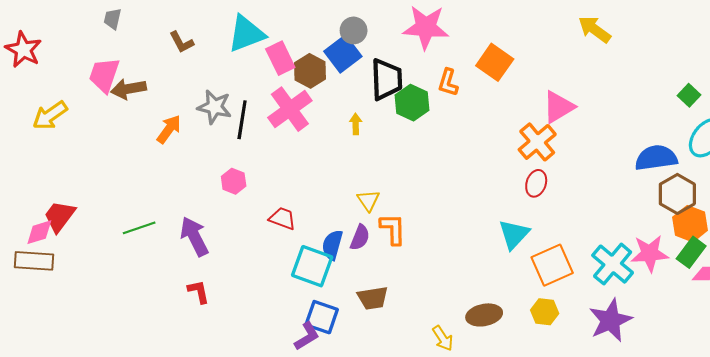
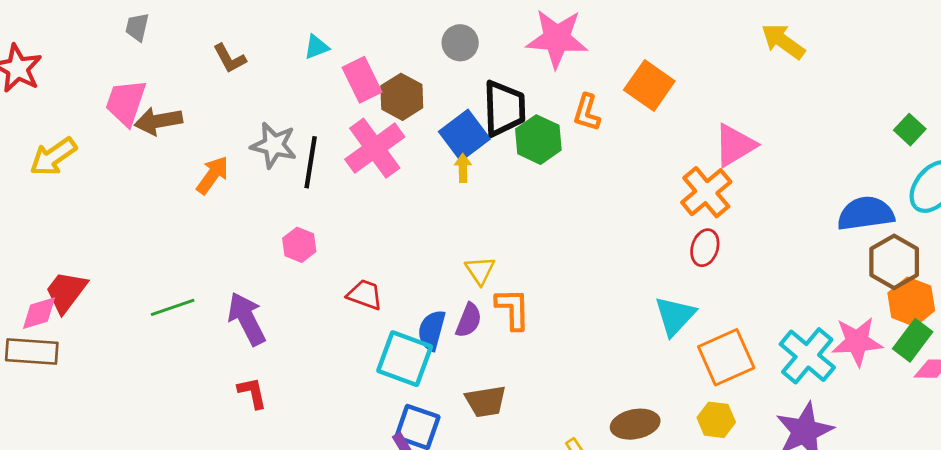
cyan triangle: (246, 34) -> (316, 47), size x0.5
blue square: (343, 54) -> (464, 135), moved

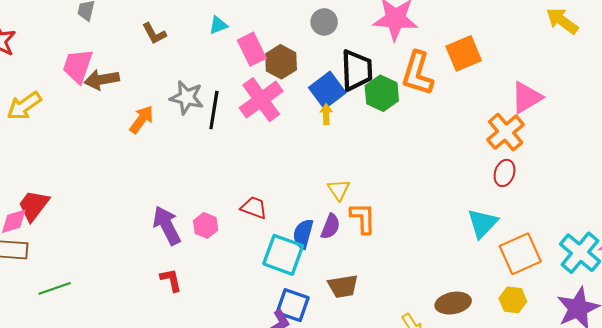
orange square: (649, 85) -> (464, 53), turned 32
orange L-shape: (587, 112) -> (417, 73), size x1.6
pink hexagon: (299, 245) -> (206, 225), moved
green line: (173, 307) -> (55, 288), moved

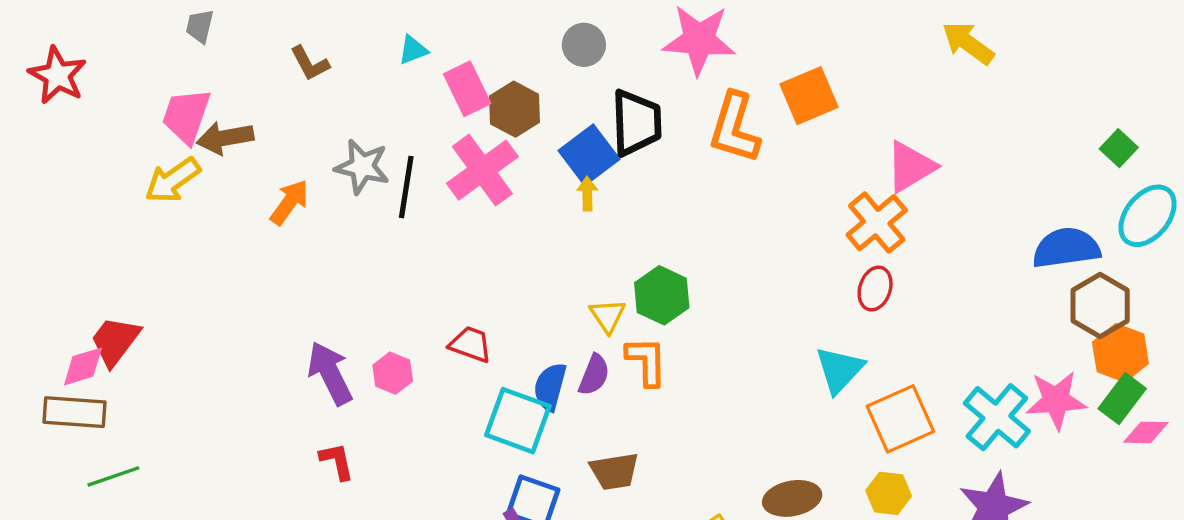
green hexagon: (382, 93) -> (662, 295), moved
yellow arrow: (24, 106) -> (173, 180), moved
green line: (55, 288) -> (113, 476), moved

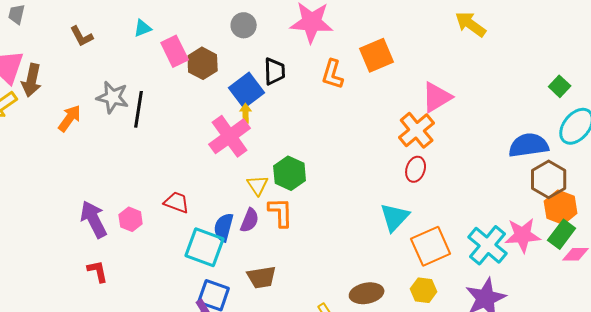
black trapezoid: (636, 123) -> (275, 71), size x0.7
orange L-shape: (735, 128) -> (333, 74), size x0.7
brown arrow: (225, 138) -> (32, 80), turned -68
pink cross: (482, 170) -> (230, 136), moved

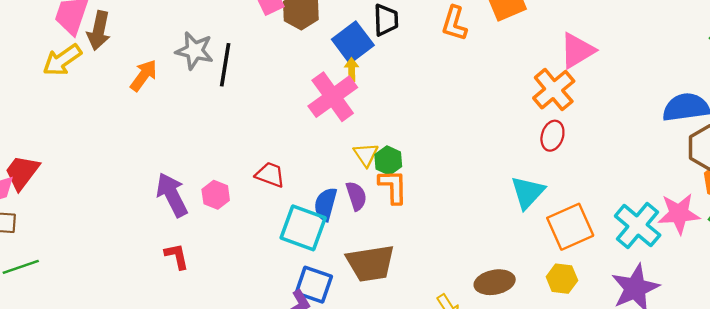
green hexagon: (290, 173) -> (388, 161), moved, size x0.7
purple semicircle: (250, 220) -> (356, 196), turned -40
brown trapezoid: (262, 277) -> (371, 263), size x1.4

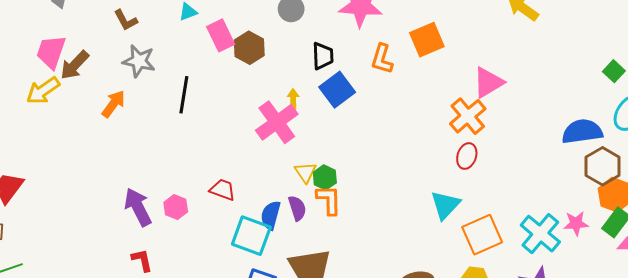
brown arrow: (99, 31) -> (75, 65), turned 32
blue square: (353, 42) -> (337, 90), moved
gray star: (194, 51) -> (139, 61), moved
pink star: (679, 214) -> (576, 223), size x0.7

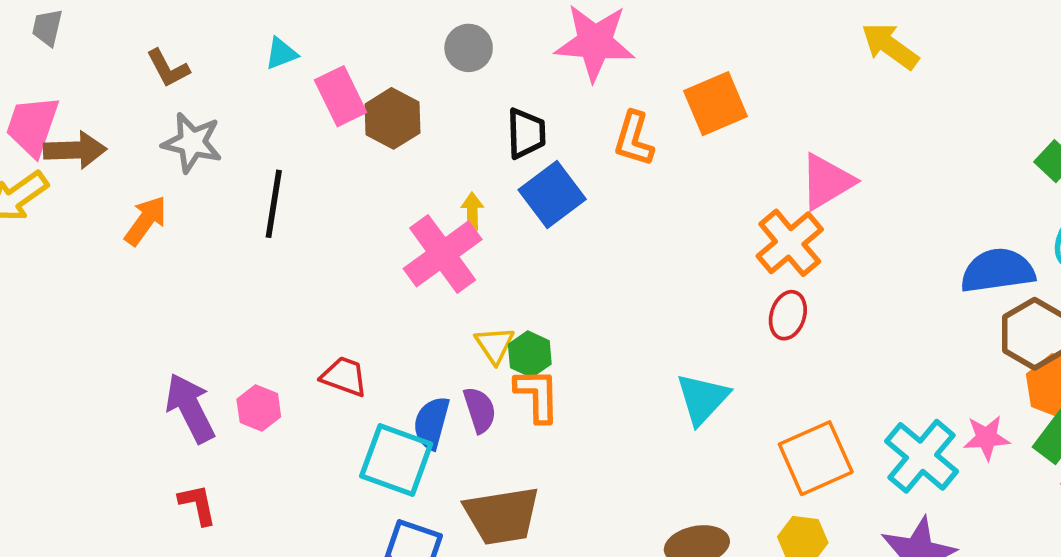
brown arrow: (75, 65) -> (75, 150), turned -136
cyan triangle: (445, 205) -> (702, 399), moved

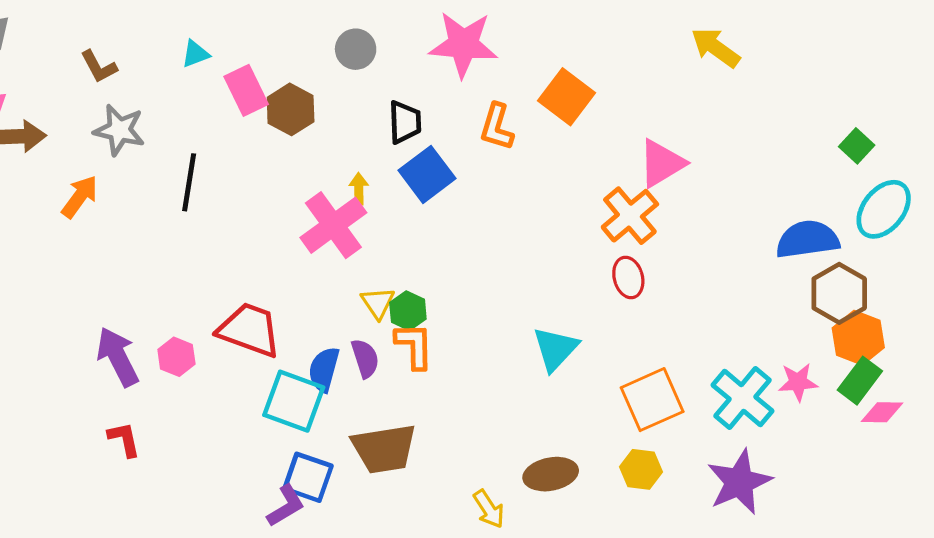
orange square: (715, 104) -> (566, 97), turned -30
red ellipse: (788, 315) -> (628, 277), turned -33
red trapezoid: (344, 376) -> (249, 330), size x1.6

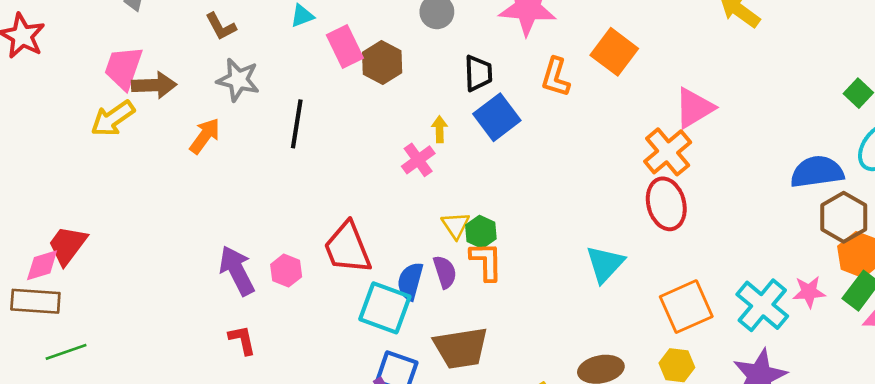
pink cross: (333, 225) -> (418, 160), size x0.6
red ellipse: (628, 277) -> (666, 204), size x1.5
red trapezoid: (249, 330) -> (348, 248), turned -132

